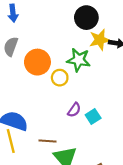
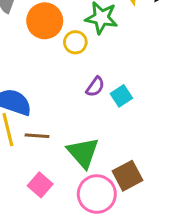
brown line: (47, 141) -> (37, 136), moved

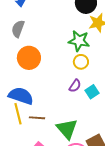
orange circle: (45, 21) -> (29, 58), moved
yellow circle: (75, 42) -> (81, 62), moved

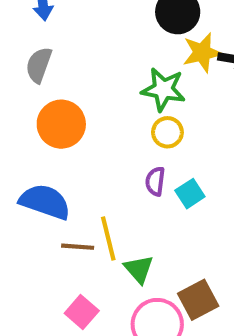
purple semicircle: (75, 86) -> (155, 181), turned 152
yellow line: (18, 114) -> (108, 238), moved
green triangle: (67, 129) -> (139, 269), size x0.7

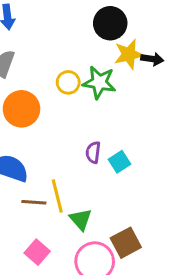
yellow circle: (167, 132) -> (68, 82), moved

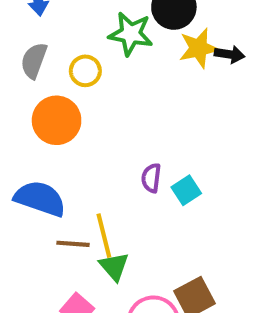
yellow circle: (68, 82) -> (85, 71), moved
green star: (99, 82) -> (131, 34), moved
green triangle: (81, 219) -> (114, 266), moved

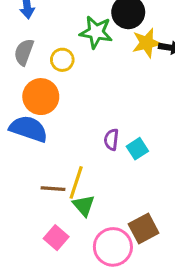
blue semicircle: (40, 199) -> (29, 129), moved
yellow line: (104, 236) -> (76, 182), turned 32

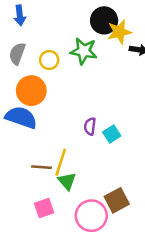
green star: (96, 32) -> (84, 51), moved
yellow star: (147, 43) -> (119, 32), moved
pink square: (56, 238) -> (44, 208), turned 30

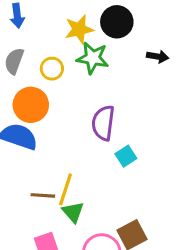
yellow star: (119, 32) -> (79, 29), moved
purple semicircle: (90, 126) -> (103, 123), moved, size x1.6

